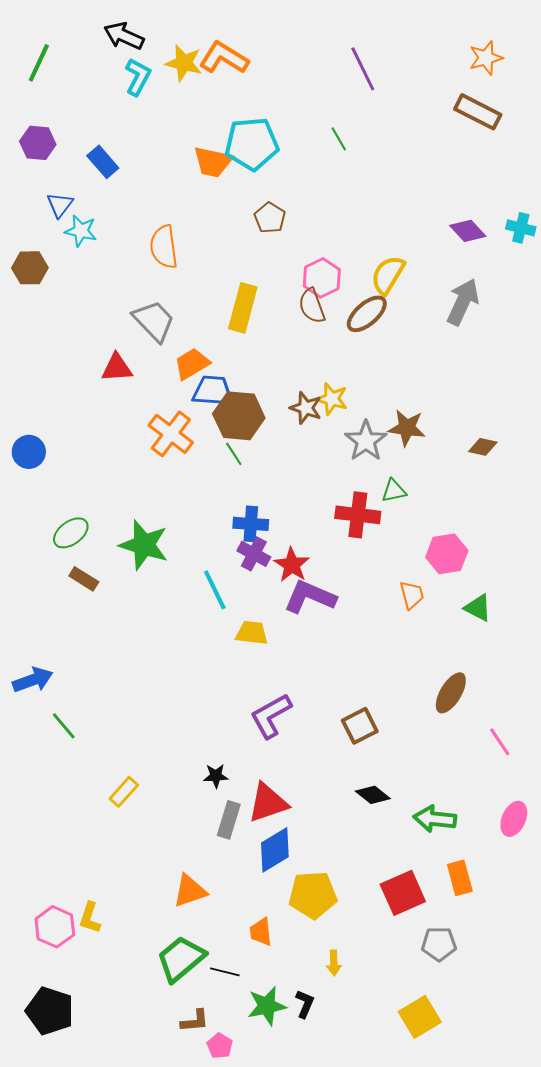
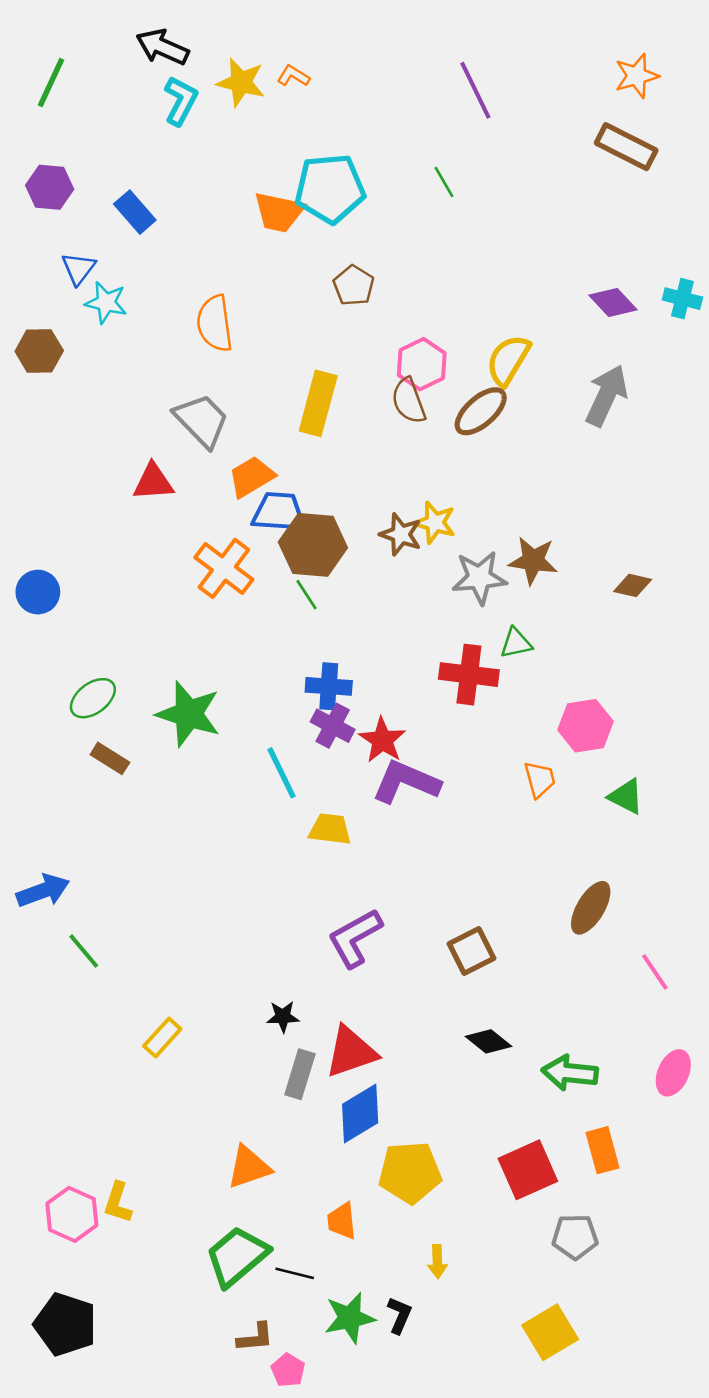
orange L-shape: (224, 58) -> (293, 76), size x0.5
gray star: (366, 441) -> (479, 578), turned 30

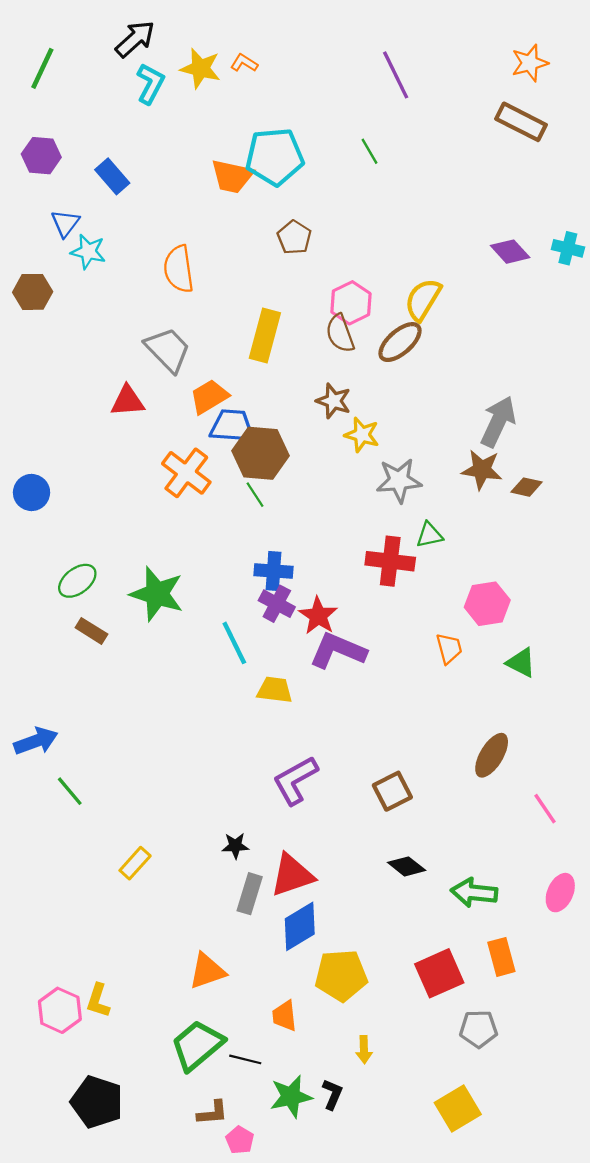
black arrow: (162, 47) -> (135, 39), turned 114
gray arrow: (606, 396) -> (498, 422), moved
brown star: (401, 534) -> (333, 401), moved
brown star: (533, 561) -> (482, 470), moved
black pentagon: (65, 1324) -> (97, 1102), moved

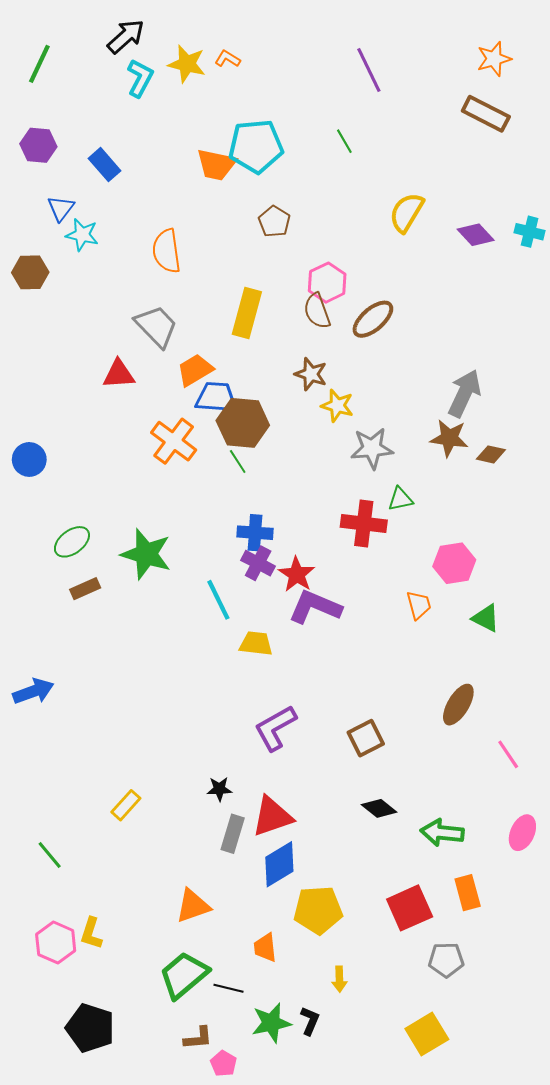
yellow semicircle: (423, 300) -> (406, 212), moved
brown rectangle: (91, 631) -> (85, 589), turned -56
green line: (70, 791) -> (50, 855), moved

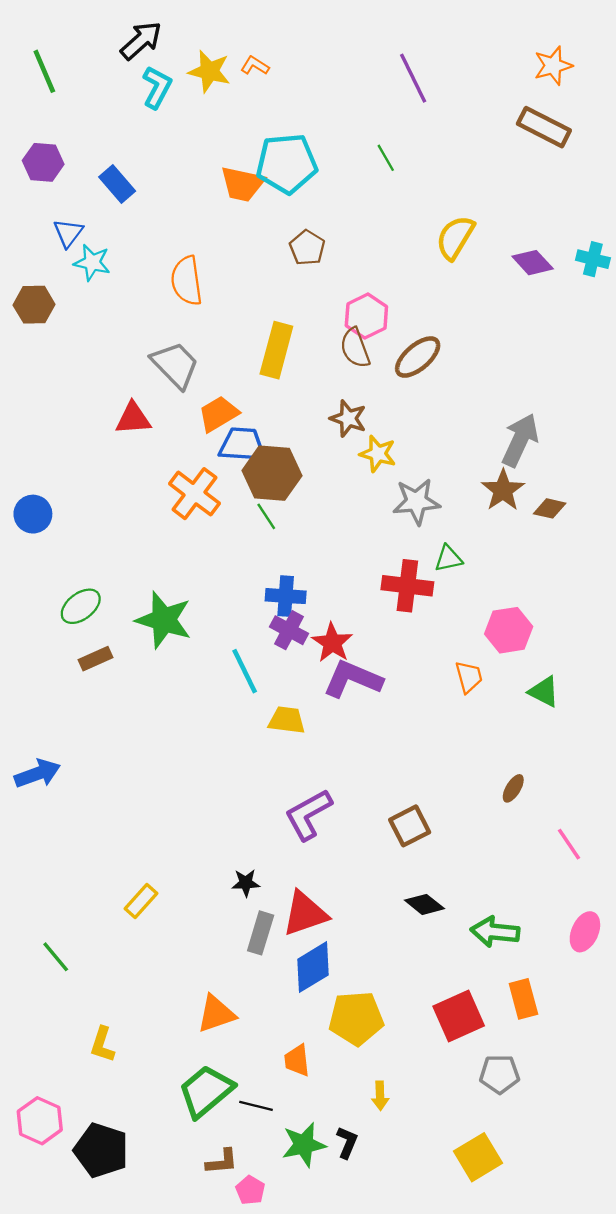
green line: (39, 64) -> (44, 71), turned -48
brown star: (449, 438) -> (503, 490), turned 30
brown ellipse: (458, 705) -> (513, 788), size x0.6
pink hexagon: (56, 943) -> (40, 1121), moved

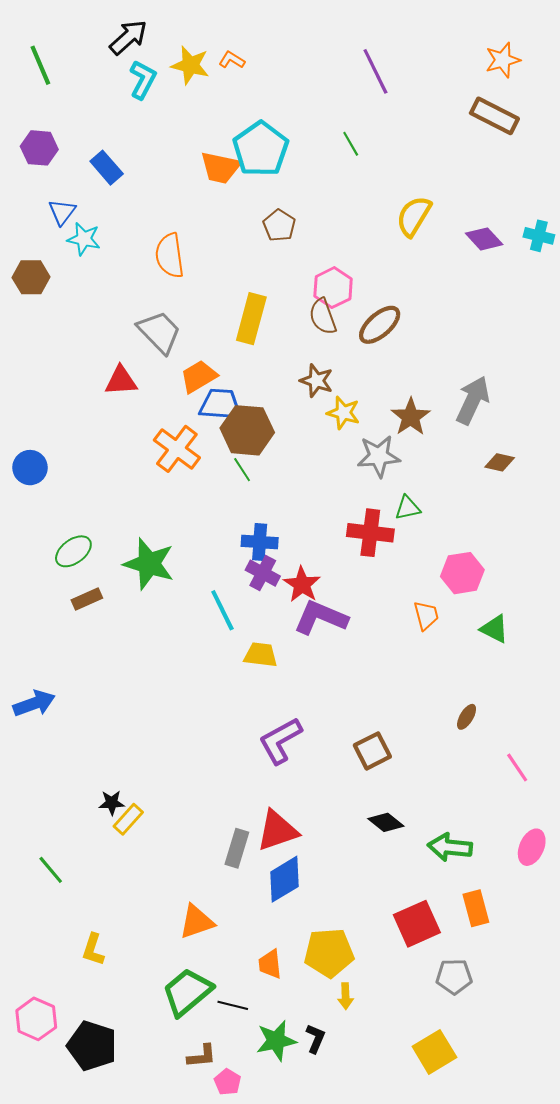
cyan pentagon: (287, 164) -> (261, 149), turned -30
brown star: (503, 490) -> (411, 417), moved
black star: (246, 883) -> (112, 803), moved
yellow pentagon: (356, 1018) -> (329, 953), moved

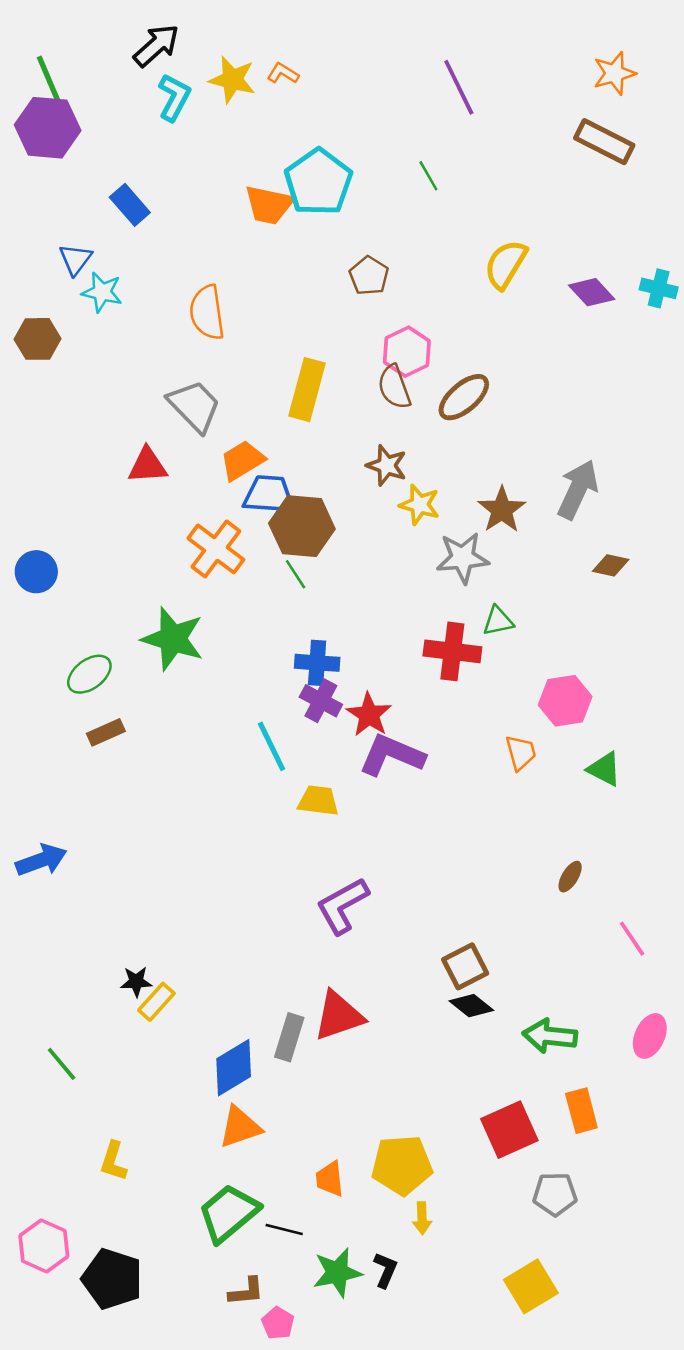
purple hexagon: (39, 148) -> (48, 128), moved, size x1.4
brown pentagon: (279, 226) -> (369, 276), moved
green star: (149, 564) -> (173, 639), moved
brown square: (372, 751) -> (465, 966), moved
blue diamond: (284, 879) -> (234, 1068), moved

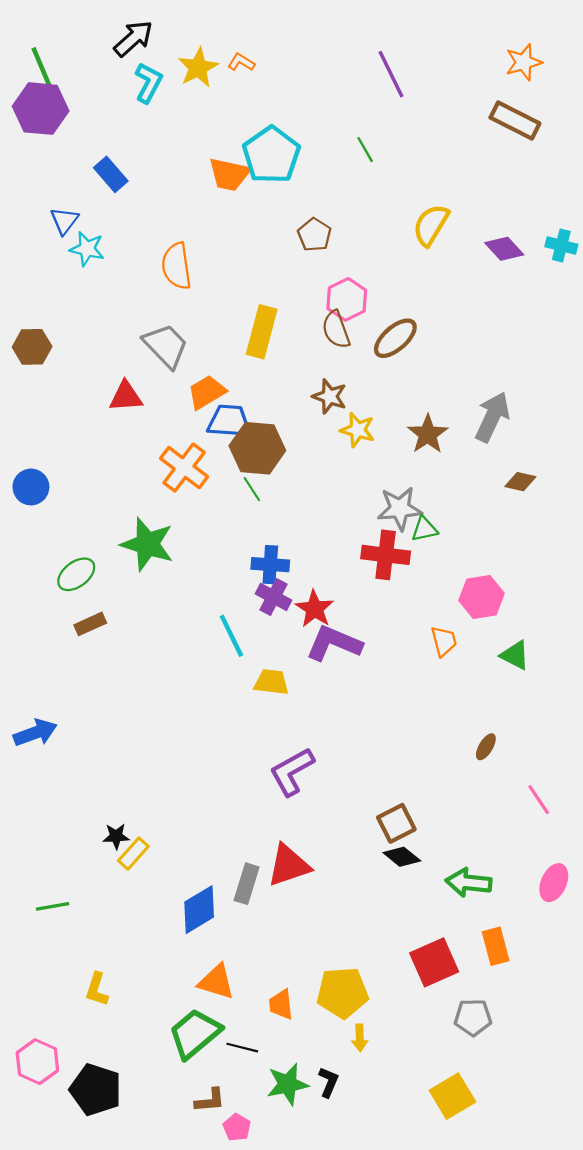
yellow star: (232, 80) -> (198, 68), turned 30
brown hexagon: (38, 339) -> (32, 347), moved
gray star: (463, 558) -> (400, 509), moved
green line: (62, 1064) -> (53, 906), turned -60
orange triangle: (240, 1127) -> (216, 982), moved, turned 36

